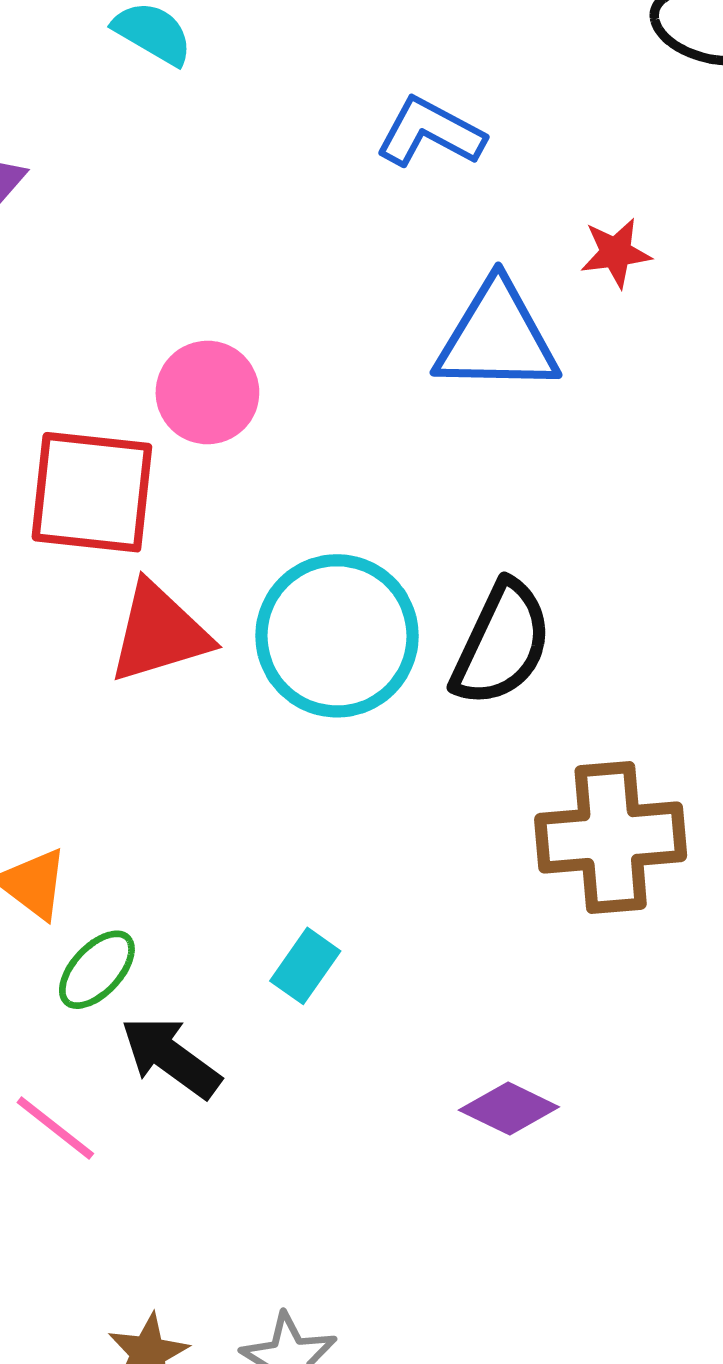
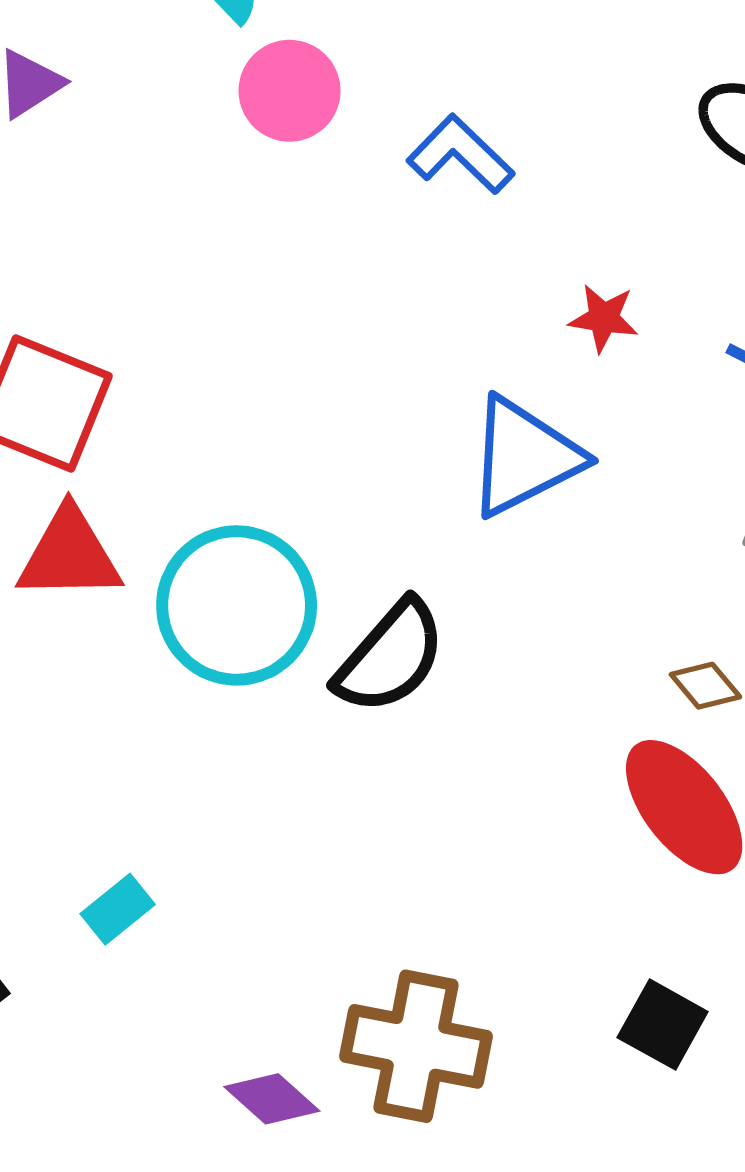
blue triangle: (497, 338) -> (524, 457), moved, turned -44
pink circle: (207, 392) -> (290, 91), moved
brown cross: (611, 838) -> (416, 1046), moved

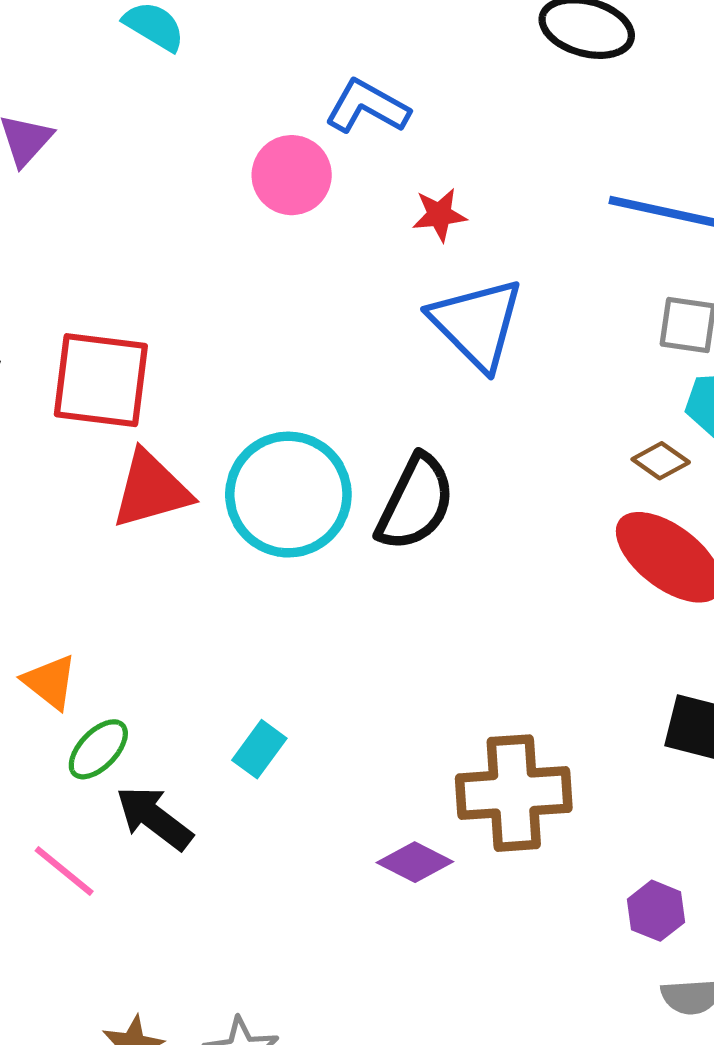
pink circle: (290, 91) -> (292, 175), moved
red star: (604, 318) -> (439, 215), moved
blue triangle: (524, 457) -> (477, 324), turned -33

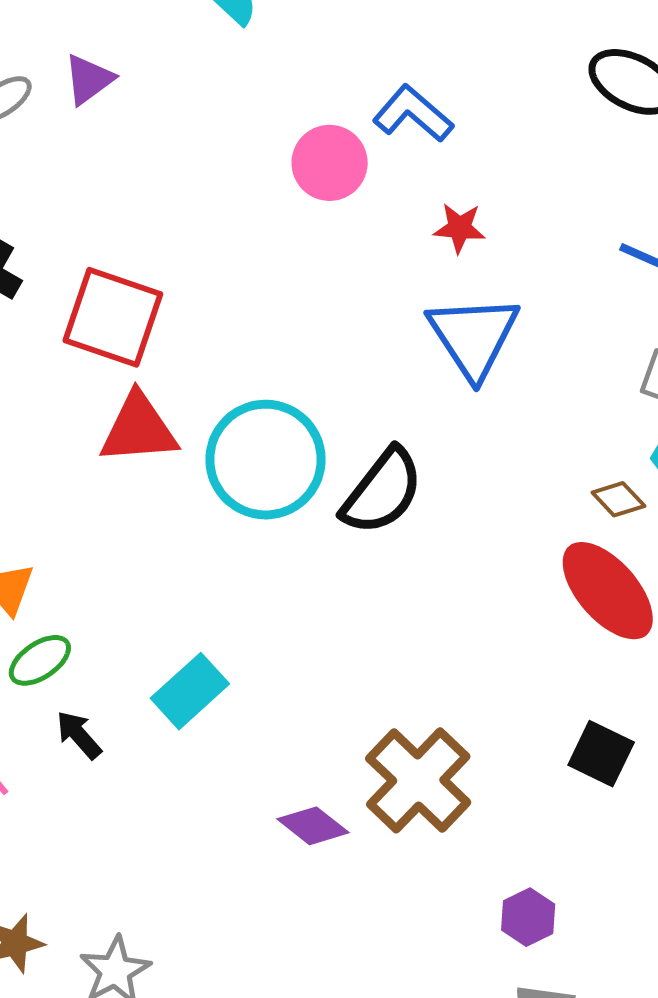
cyan rectangle: (259, 749) -> (190, 691), size x1.4
brown cross: (514, 793) -> (418, 780), turned 36
black arrow: (154, 818) -> (79, 735), size x0.7

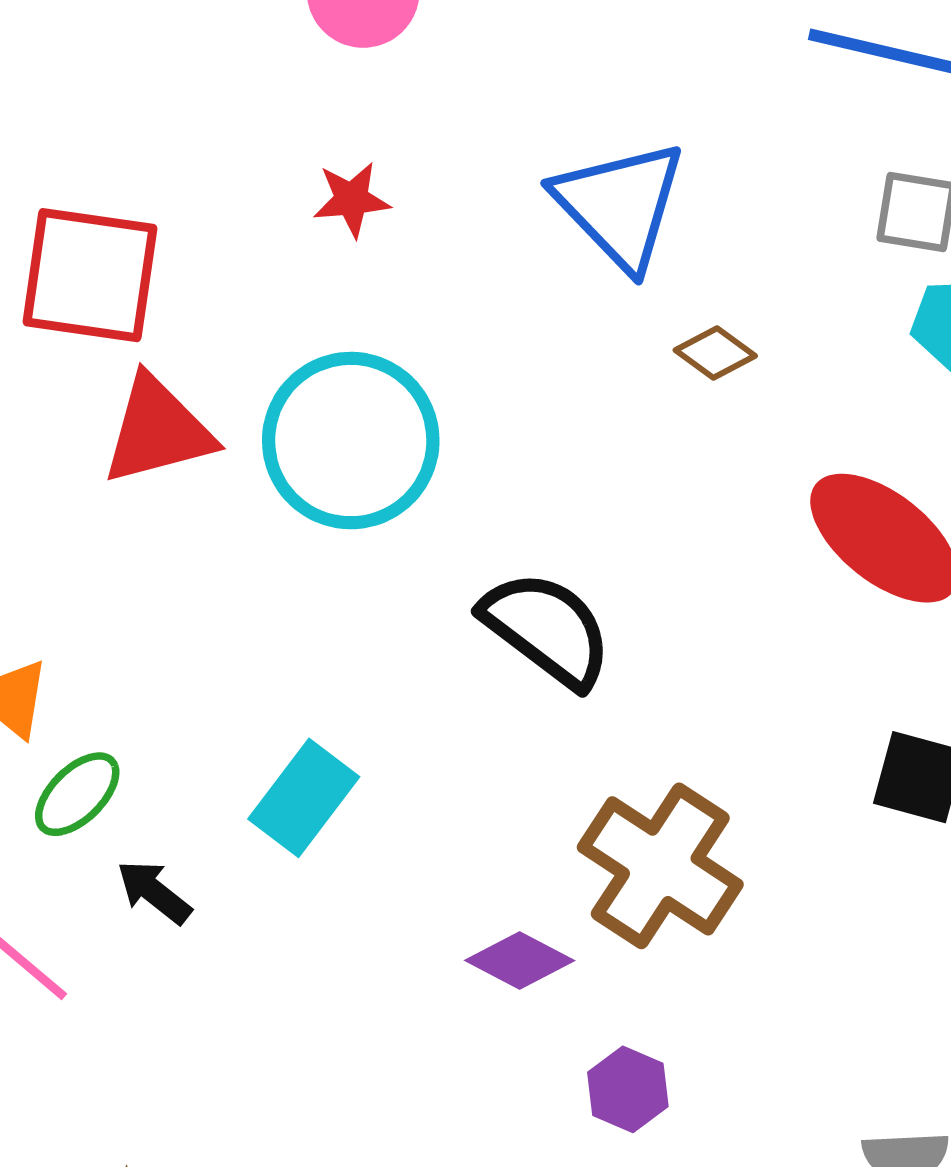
red star: (460, 228) -> (352, 199), moved
black semicircle: (382, 491) -> (547, 629), moved, turned -80
brown diamond: (618, 499) -> (715, 353), moved
purple hexagon: (528, 917) -> (628, 1089), moved

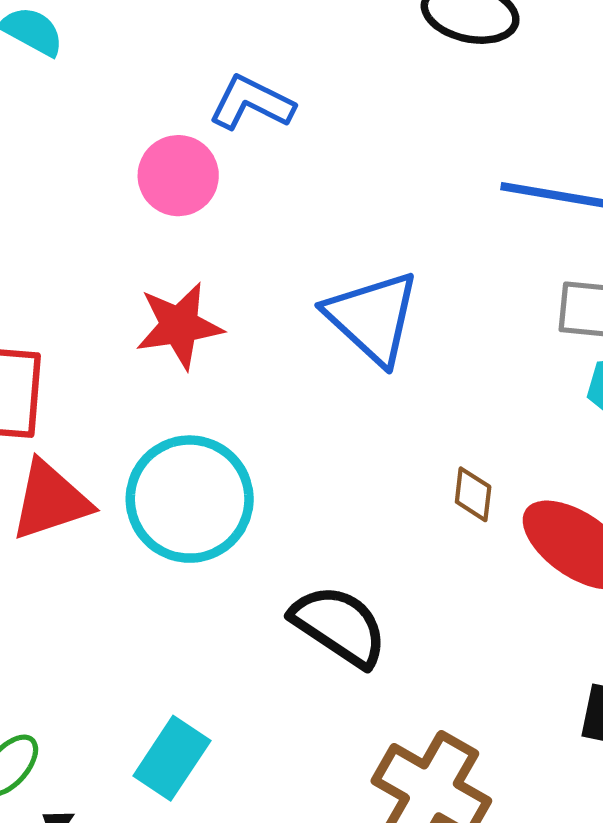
red star: (352, 199) -> (179, 326), size x1.6
brown diamond: (715, 353) -> (473, 494), moved, turned 64

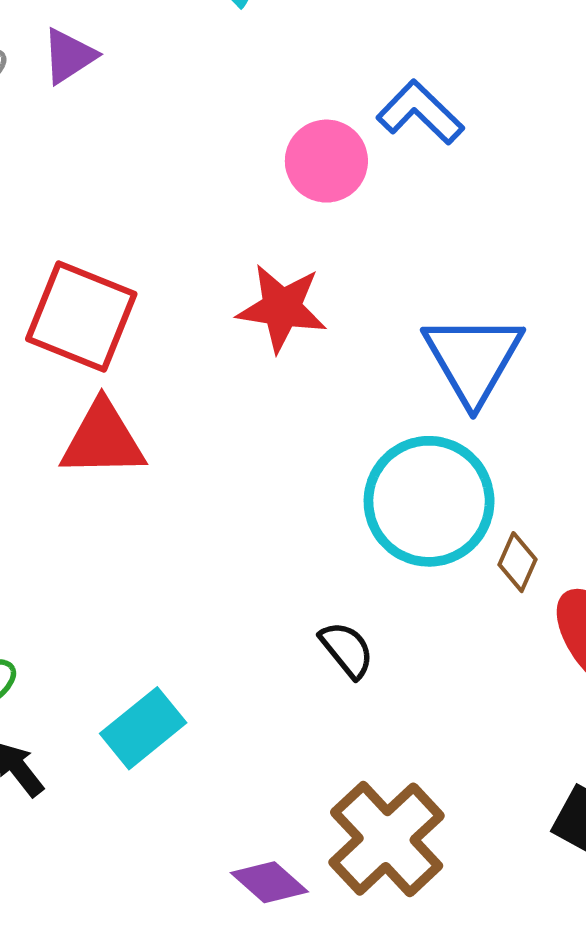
cyan circle: (190, 499) -> (429, 501), moved
black semicircle: (339, 626) -> (347, 650), size x0.6

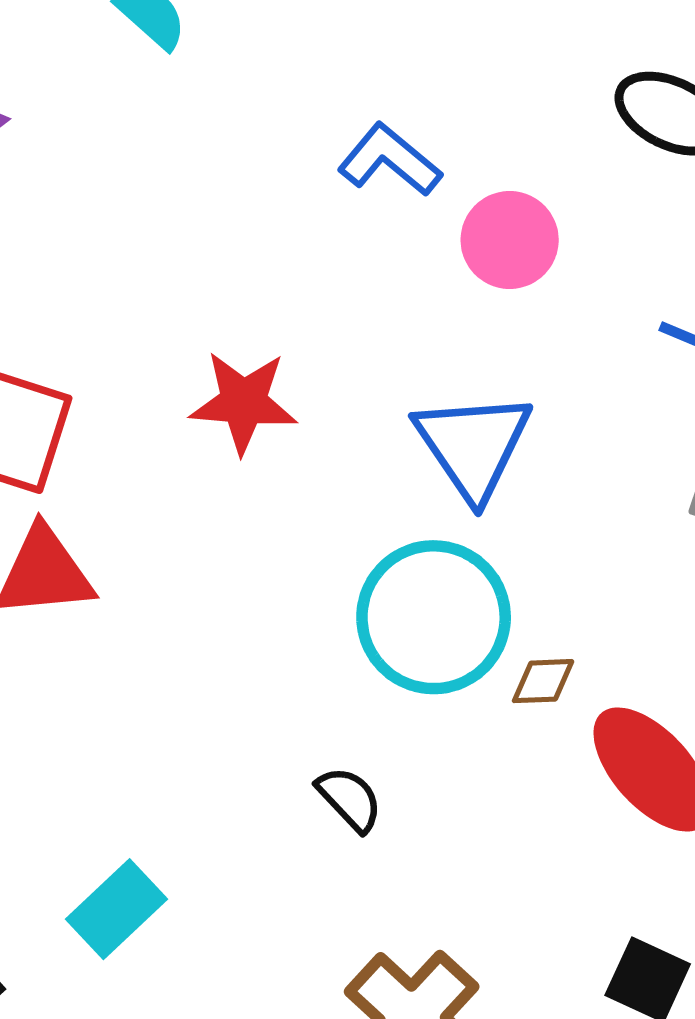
pink circle: (326, 161) -> (510, 240), moved
brown diamond: (518, 562) -> (543, 681), turned 68

